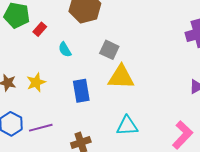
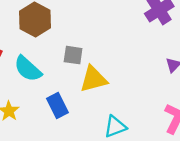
cyan semicircle: (65, 50) -> (28, 69), size x1.8

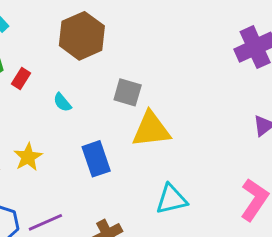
cyan semicircle: (28, 69) -> (62, 102), size x0.5

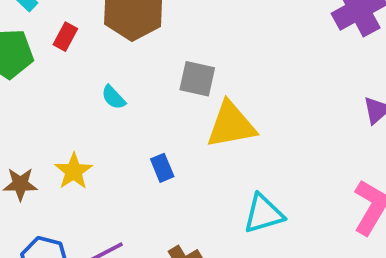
red rectangle: (21, 78) -> (65, 37), moved
blue rectangle: (96, 159) -> (162, 168), size x0.6

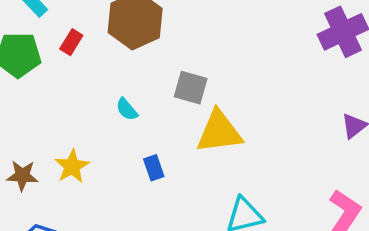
cyan semicircle: (113, 97) -> (127, 109), moved

